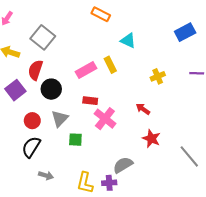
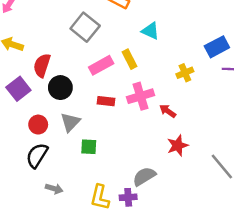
blue rectangle: (185, 32) -> (217, 47), moved
gray square: (43, 37) -> (85, 27), moved
pink cross: (105, 119) -> (141, 96), moved, turned 35
red star: (151, 139) -> (178, 145), turned 30

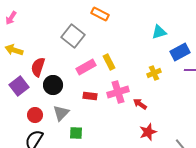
cyan triangle: (150, 31) -> (159, 32), moved, turned -42

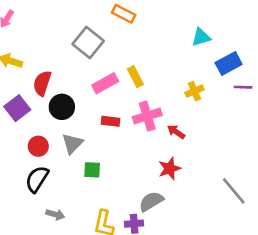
red star: (148, 132) -> (170, 169), moved

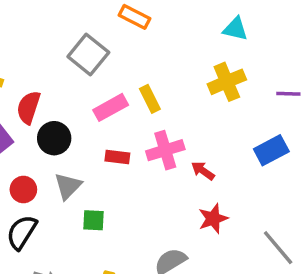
cyan triangle: (201, 37) -> (235, 29), moved, turned 30
blue rectangle: (229, 64) -> (271, 150), moved
purple line: (243, 87) -> (288, 94), moved
yellow cross: (194, 91) -> (227, 82), moved, size x1.5
red star: (170, 169) -> (213, 219), moved

